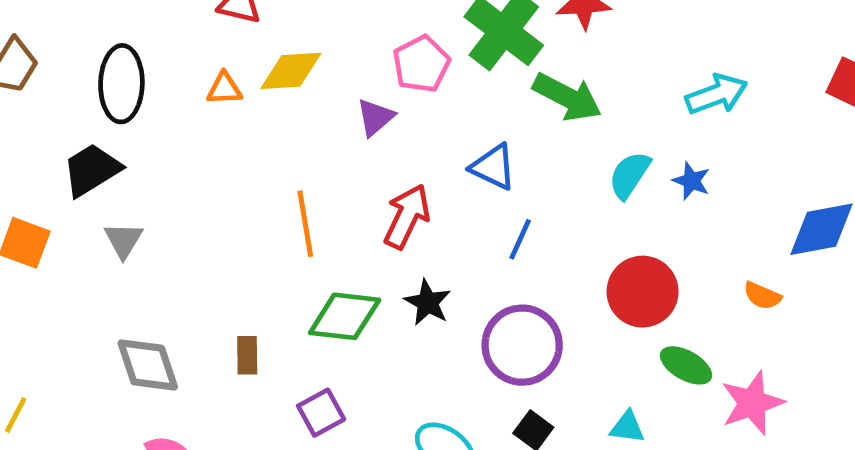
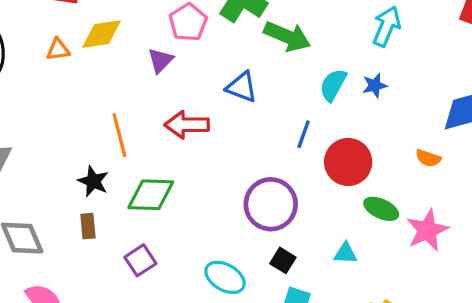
cyan arrow: (716, 94) -> (387, 26), turned -42
blue star: (691, 181) -> (375, 85), turned -30
red arrow: (407, 216) -> (187, 125), turned -111
blue line: (520, 239) -> (304, 134), moved
black star: (428, 303) -> (93, 181), moved

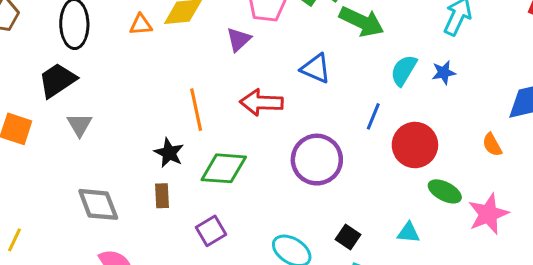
orange semicircle: (428, 158) -> (492, 145), turned 40
purple circle: (271, 204) -> (317, 160), moved

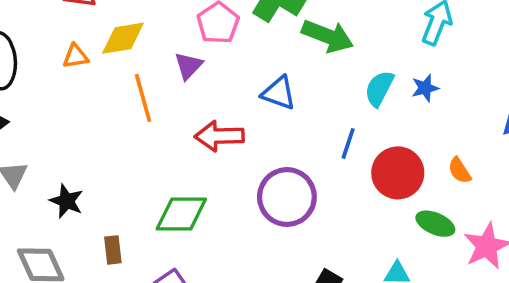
orange line: (196, 110) -> (143, 98), moved
orange semicircle: (492, 145) -> (459, 171), moved
black star: (169, 153) -> (66, 201), moved

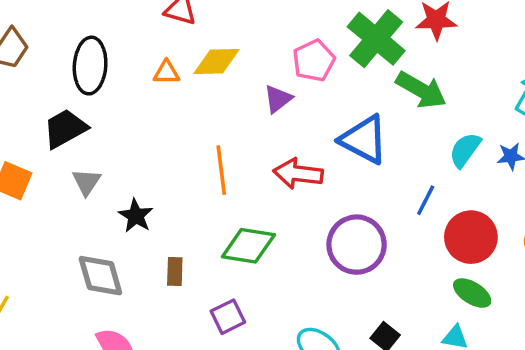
blue triangle: (279, 93) -> (364, 140), size x1.4
orange line: (143, 98) -> (221, 170), moved
green ellipse: (435, 224) -> (472, 293), moved

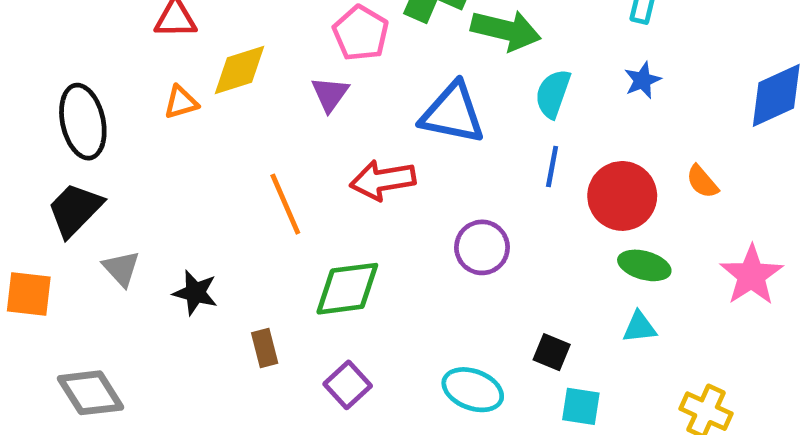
cyan semicircle: (465, 150) -> (553, 94), moved
purple circle: (357, 245) -> (482, 247), size x0.7
gray diamond: (100, 276) -> (91, 393), moved

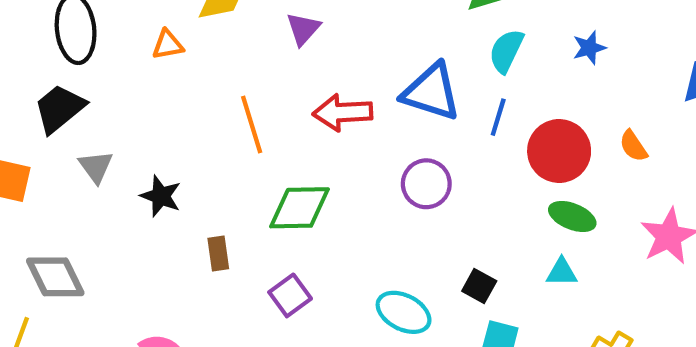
orange triangle: (181, 102) -> (168, 45), moved
blue triangle: (453, 113) -> (431, 92), moved

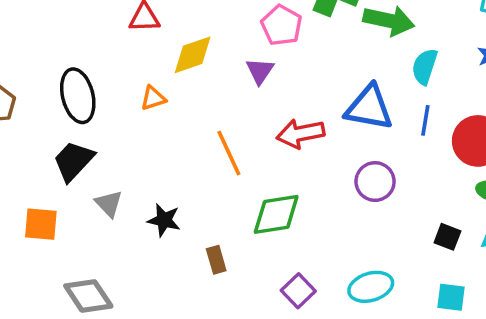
black square: (479, 286) -> (447, 237), moved
purple square: (290, 295) -> (298, 291), moved
cyan ellipse: (404, 312) -> (371, 287), turned -36

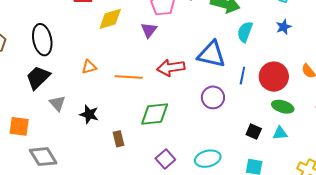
orange triangle: (153, 98) -> (89, 67), moved
blue line: (425, 120) -> (242, 76), moved
orange line: (229, 153) -> (129, 77), turned -64
orange square: (41, 224) -> (19, 126), moved

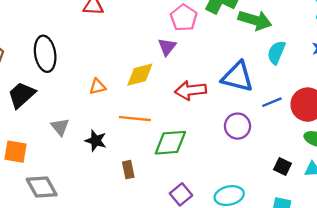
yellow diamond: (110, 19) -> (140, 75), moved
blue line: (242, 76) -> (272, 102), turned 54
orange line: (129, 77) -> (135, 119), moved
black trapezoid: (38, 78) -> (22, 95), moved

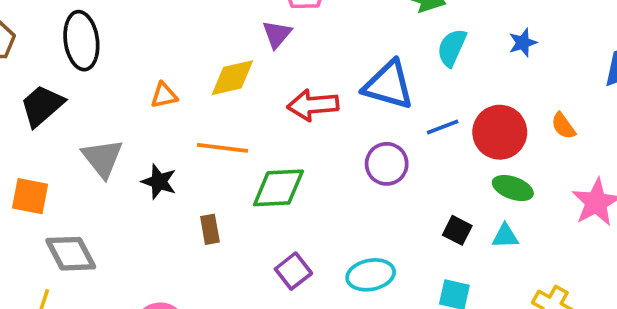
gray triangle: (60, 127) -> (102, 158), size x1.4

